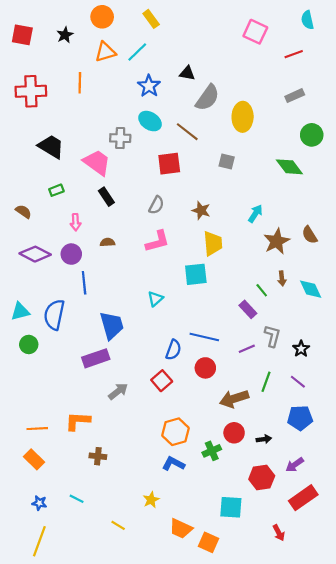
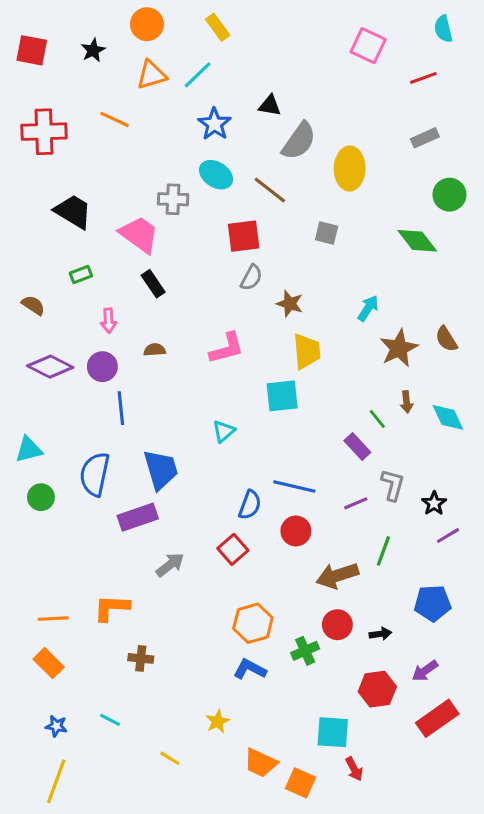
orange line: (80, 83) -> (115, 119), turned -66
gray semicircle: (156, 205) -> (251, 278), moved
blue semicircle: (54, 315) -> (95, 474), moved
purple line: (298, 382) -> (448, 536), moved, turned -70
red arrow: (279, 533) -> (354, 769), moved

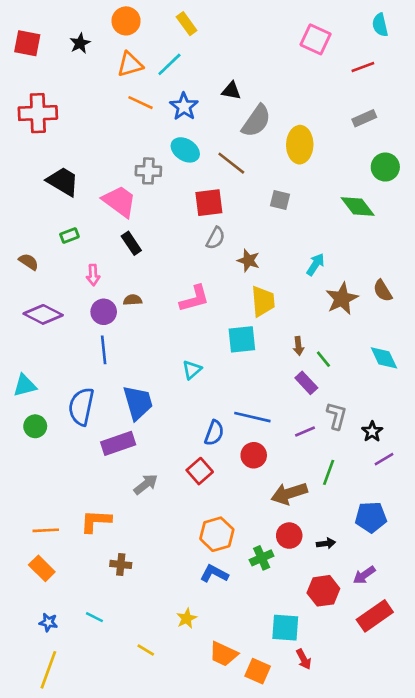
orange line: (115, 119) -> (140, 103), moved
purple circle: (102, 367) -> (104, 312), moved
brown arrow: (406, 402) -> (298, 346), moved

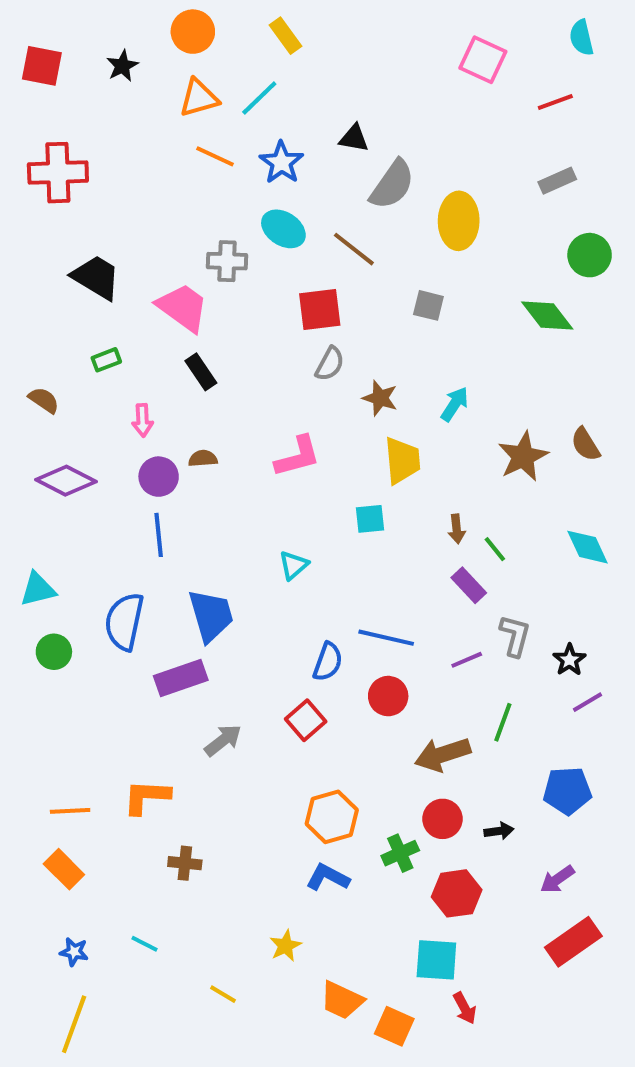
cyan arrow: (316, 264) -> (455, 404), moved
cyan square: (242, 339) -> (370, 519), size x0.7
red hexagon: (323, 591) -> (457, 893), moved

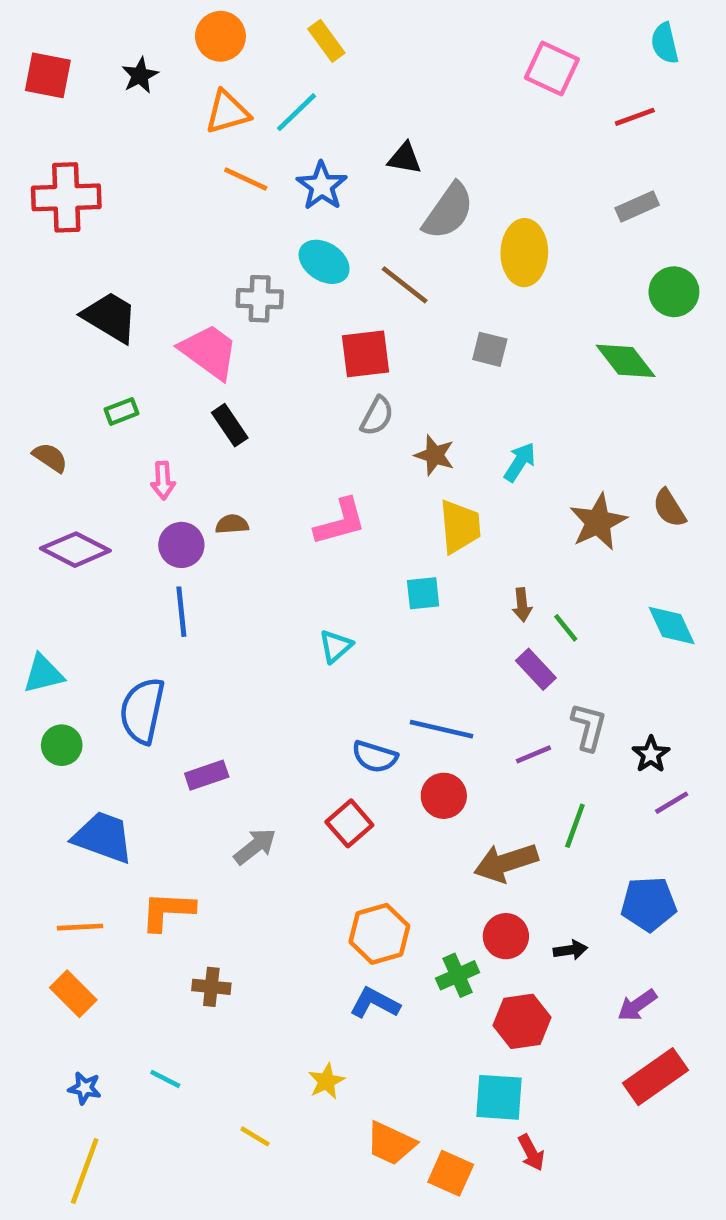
blue trapezoid: (211, 616) -> (103, 837), moved, turned -54
blue semicircle: (328, 662) -> (375, 757), turned 87
purple rectangle: (181, 678) -> (207, 775), size x0.7

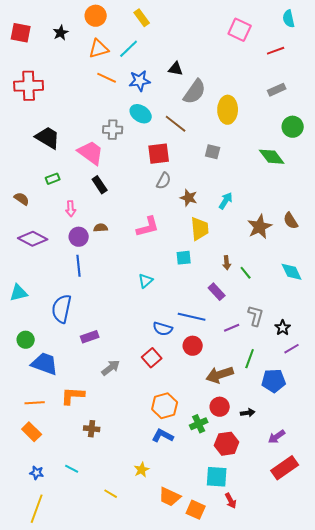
blue star: (322, 186) -> (140, 81), turned 30
purple rectangle: (536, 669) -> (217, 292), moved
green circle: (62, 745) -> (26, 340), moved
blue pentagon: (649, 904) -> (274, 381), moved

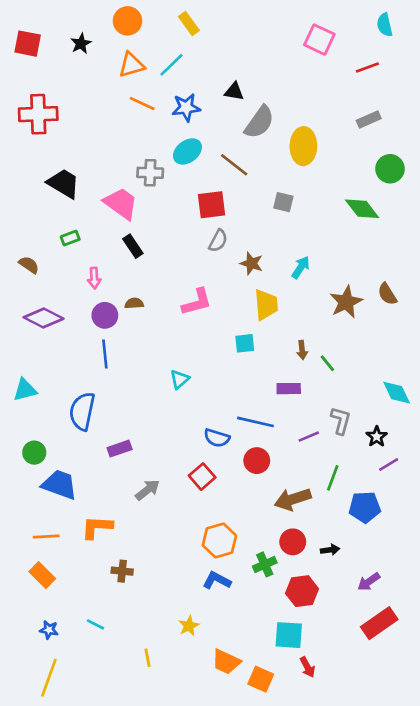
cyan ellipse: (141, 114) -> (187, 151), turned -70
cyan diamond: (292, 272) -> (397, 393), moved
cyan triangle: (146, 281) -> (179, 379), moved
purple rectangle: (217, 292) -> (289, 389), turned -48
yellow line: (111, 494) -> (147, 658), turned 48

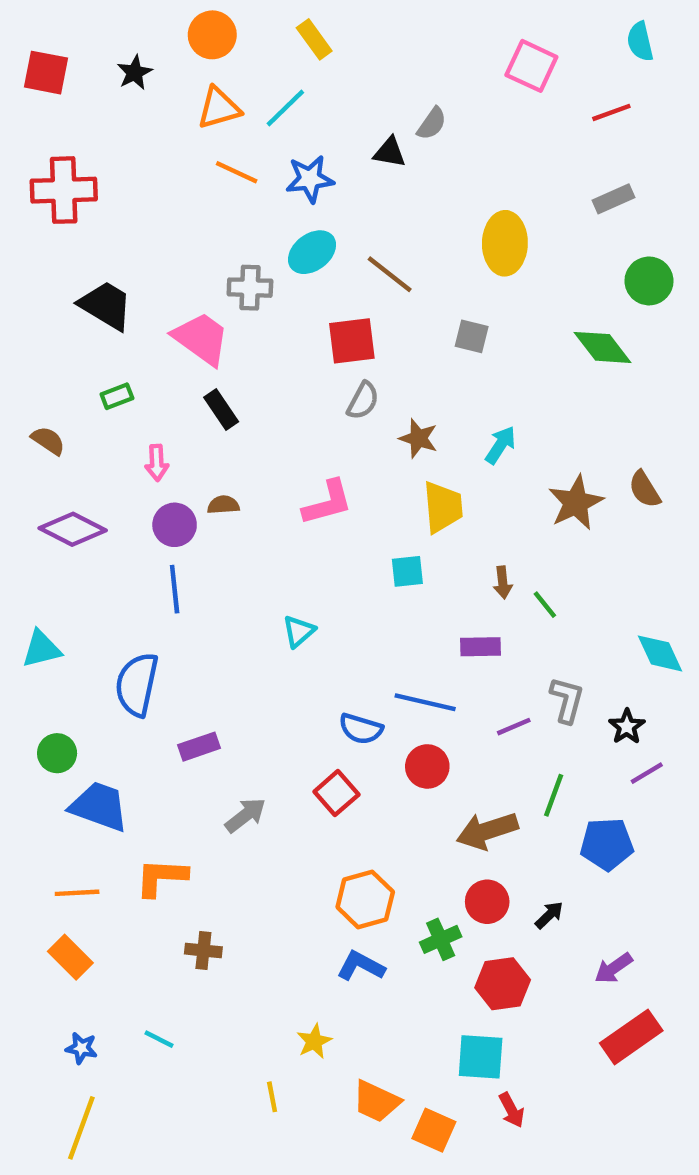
gray semicircle: (259, 122) -> (432, 124), moved, size x0.6
black arrow: (330, 550) -> (549, 915), turned -36
yellow line: (147, 658) -> (272, 1097), moved

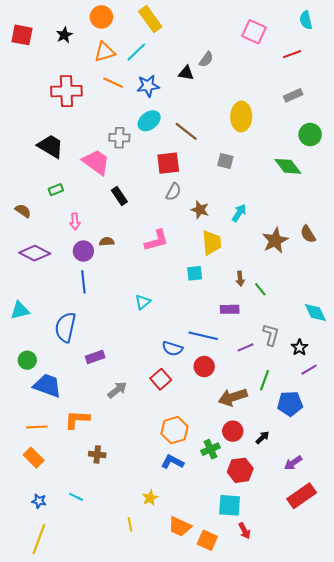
yellow rectangle: (314, 39) -> (150, 19), size x1.4
red cross: (64, 190) -> (66, 91), moved
black rectangle: (221, 410) -> (119, 196), moved

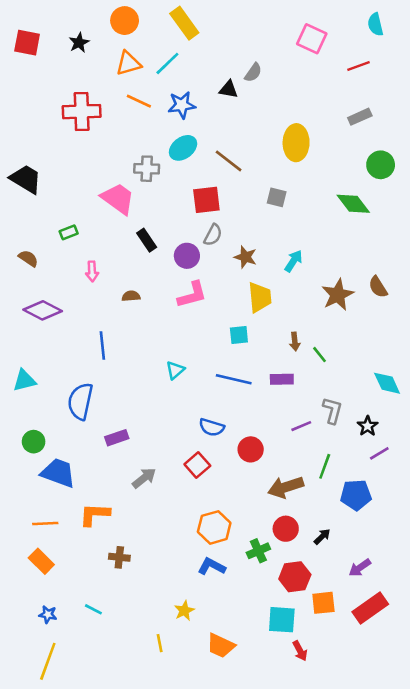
black trapezoid: (51, 146) -> (26, 179), moved
purple circle: (83, 251) -> (187, 256), moved
blue line: (203, 336) -> (234, 379), moved
orange square: (207, 540) -> (323, 603), moved, turned -30

